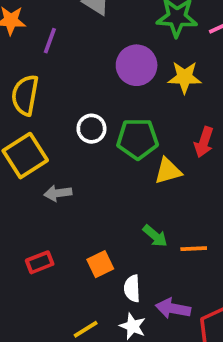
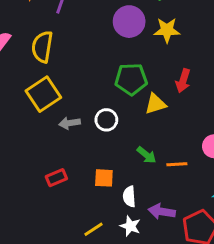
white circle: (91, 129) -> (106, 120), moved
orange square: (100, 264) -> (104, 178), turned 30

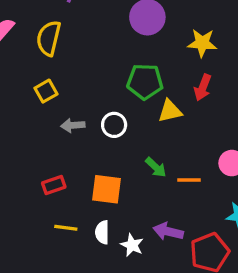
yellow star: (167, 30) -> (202, 43), moved
yellow square: (43, 94) -> (46, 91), size x0.6
orange square: (104, 178) -> (107, 189), size x1.4
white semicircle: (129, 197) -> (102, 232), moved
yellow line: (94, 229) -> (66, 228), moved, turned 36

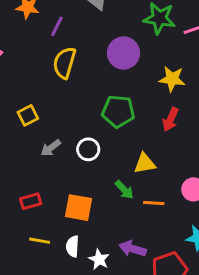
yellow semicircle: (49, 38) -> (65, 63), moved
yellow triangle: (170, 111) -> (145, 164), moved
gray arrow: (73, 125) -> (51, 148), turned -35

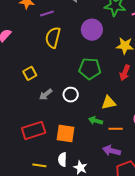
purple line: (57, 26) -> (47, 13), turned 48
green arrow: (124, 190) -> (96, 121), turned 152
red rectangle: (31, 201) -> (34, 130), size x1.6
yellow line: (40, 241) -> (39, 165), moved
purple arrow: (132, 249) -> (111, 151), moved

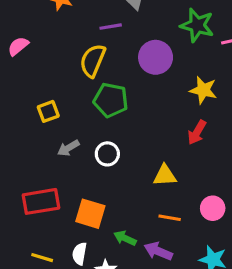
purple line: (47, 13) -> (111, 27), moved
green pentagon: (90, 69) -> (111, 100), moved
green arrow: (96, 121) -> (125, 238), moved

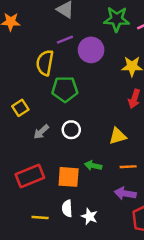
purple line: (111, 27) -> (65, 40), moved
green arrow: (125, 238) -> (93, 166), moved

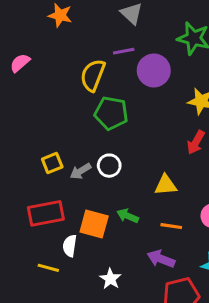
yellow square: (20, 108) -> (52, 163), moved
gray arrow: (41, 132) -> (81, 171), moved
white semicircle: (67, 208) -> (70, 246), moved

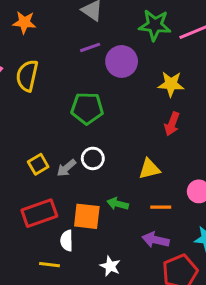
yellow semicircle: (93, 75) -> (27, 76), moved

